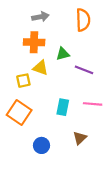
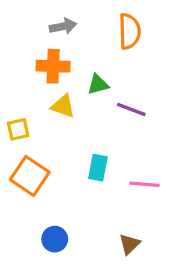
yellow square: (23, 81) -> (18, 129), moved
pink line: (93, 104) -> (144, 184), moved
brown triangle: (80, 138) -> (130, 244), moved
blue circle: (41, 145) -> (55, 239), moved

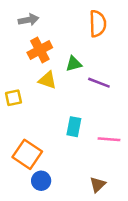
gray arrow: (63, 26) -> (29, 20), moved
orange cross: (53, 66) -> (40, 50), turned -30
orange square: (30, 176) -> (27, 154), moved

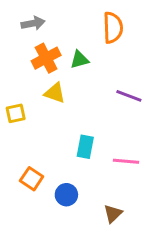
green triangle: (74, 64) -> (79, 60), moved
purple line: (99, 83) -> (129, 96), moved
orange square: (27, 154) -> (32, 179), size x0.7
blue circle: (41, 181) -> (66, 195), moved

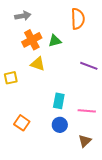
blue circle: (66, 195) -> (60, 125), moved
brown triangle: (113, 214) -> (85, 141), moved

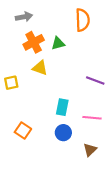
purple line: (89, 66) -> (95, 81), moved

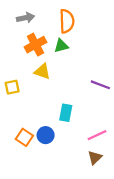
orange semicircle: (82, 20) -> (67, 21), moved
pink line: (92, 118) -> (97, 135), moved, turned -30
blue circle: (63, 133) -> (46, 135), moved

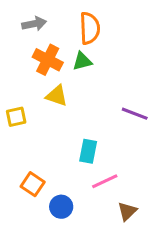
orange cross: (36, 45) -> (48, 60), turned -35
blue circle: (46, 135) -> (61, 207), moved
pink line: (97, 135) -> (105, 181), moved

